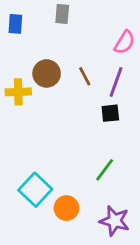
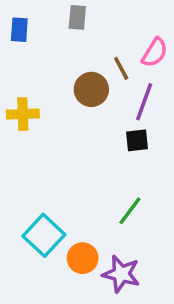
brown circle: (47, 73) -> (91, 89), moved
brown line: (85, 76) -> (121, 68), moved
purple star: (115, 221) -> (121, 274), moved

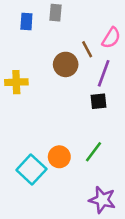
blue rectangle: (19, 30) -> (26, 21), moved
orange circle: (83, 258) -> (59, 157), moved
purple star: (121, 274) -> (102, 200), moved

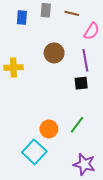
brown line: (87, 49) -> (72, 13), moved, turned -48
purple line: (104, 73) -> (85, 60), turned -30
cyan square: (31, 169) -> (34, 152), moved

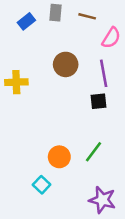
blue rectangle: (22, 18) -> (26, 21), turned 48
cyan square: (34, 152) -> (42, 185), size x0.6

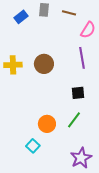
brown circle: (66, 64) -> (44, 64), moved
black square: (99, 101) -> (78, 93), moved
purple star: (102, 200) -> (81, 158), turned 30

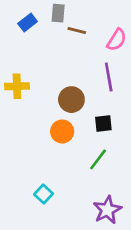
brown line: (69, 13) -> (77, 30), moved
brown circle: (44, 64) -> (71, 100), moved
orange circle: (47, 124) -> (62, 131), moved

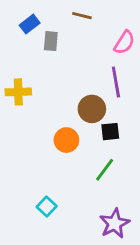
gray rectangle: (58, 13) -> (51, 41), moved
brown line: (77, 30) -> (82, 16), moved
brown circle: (71, 100) -> (92, 109), moved

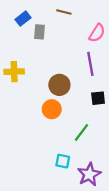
brown circle: (92, 109) -> (59, 85), moved
black square: (110, 132) -> (98, 98), moved
cyan square: (47, 207) -> (63, 161), moved, turned -32

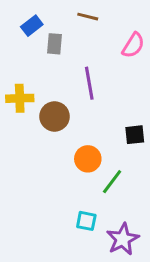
purple line: (90, 64) -> (89, 83), moved
brown circle: (59, 85) -> (55, 116), moved
orange circle: (52, 109) -> (88, 159), moved

